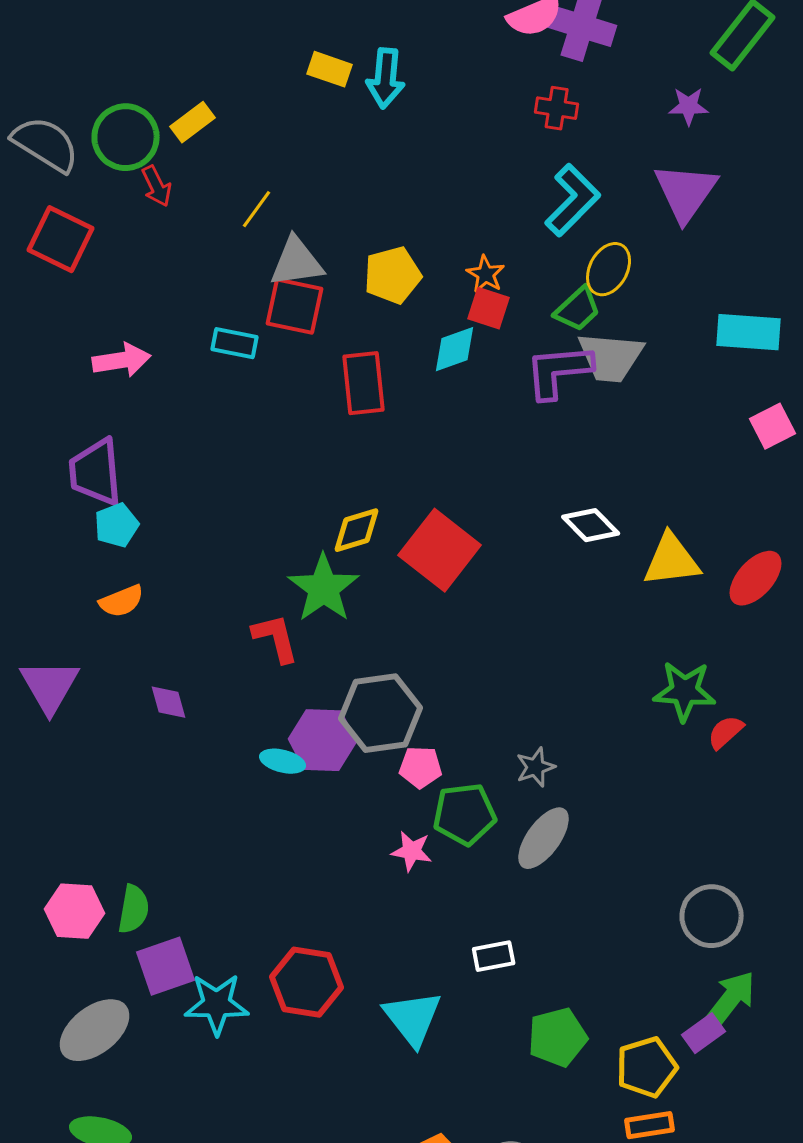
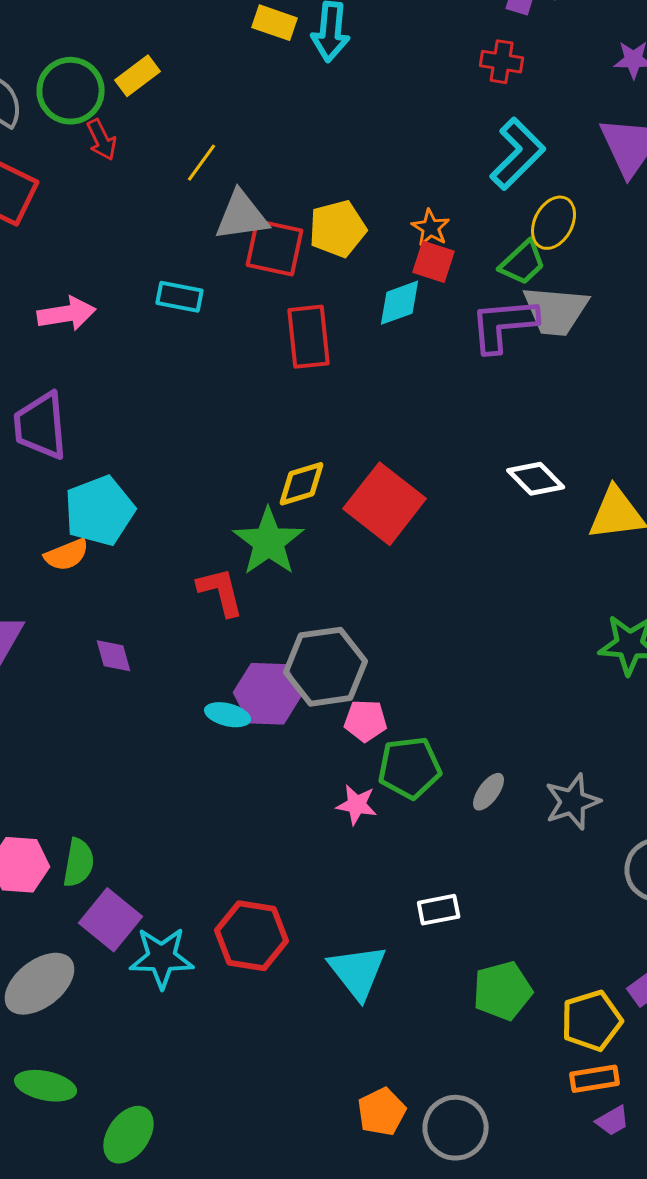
red square: (295, 306) -> (275, 248), moved
cyan pentagon: (117, 525) -> (100, 511), moved, size x1.6
gray star: (536, 767) -> (573, 802), moved, size x1.4
gray ellipse: (544, 838) -> (489, 792), size x0.6
purple square: (166, 966) -> (111, 920), turned -32

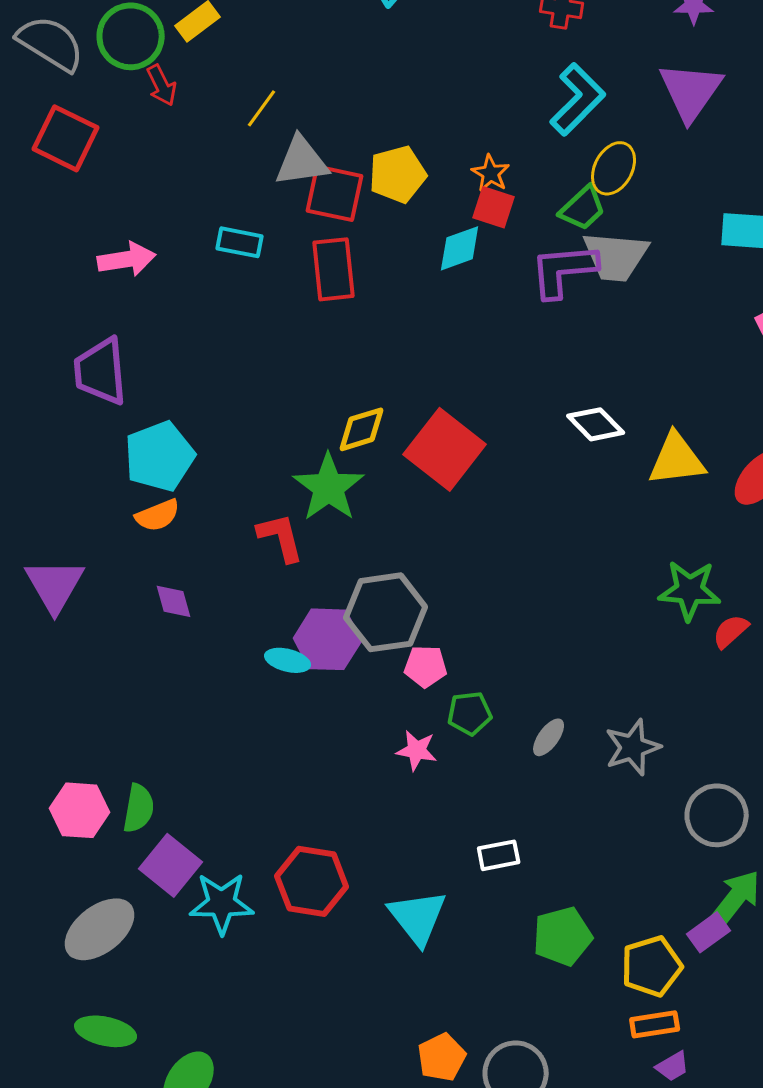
red rectangle: (309, 337) -> (334, 269), moved
orange semicircle: (67, 555) -> (158, 515), moved
green pentagon: (410, 768) -> (470, 713), size x0.7

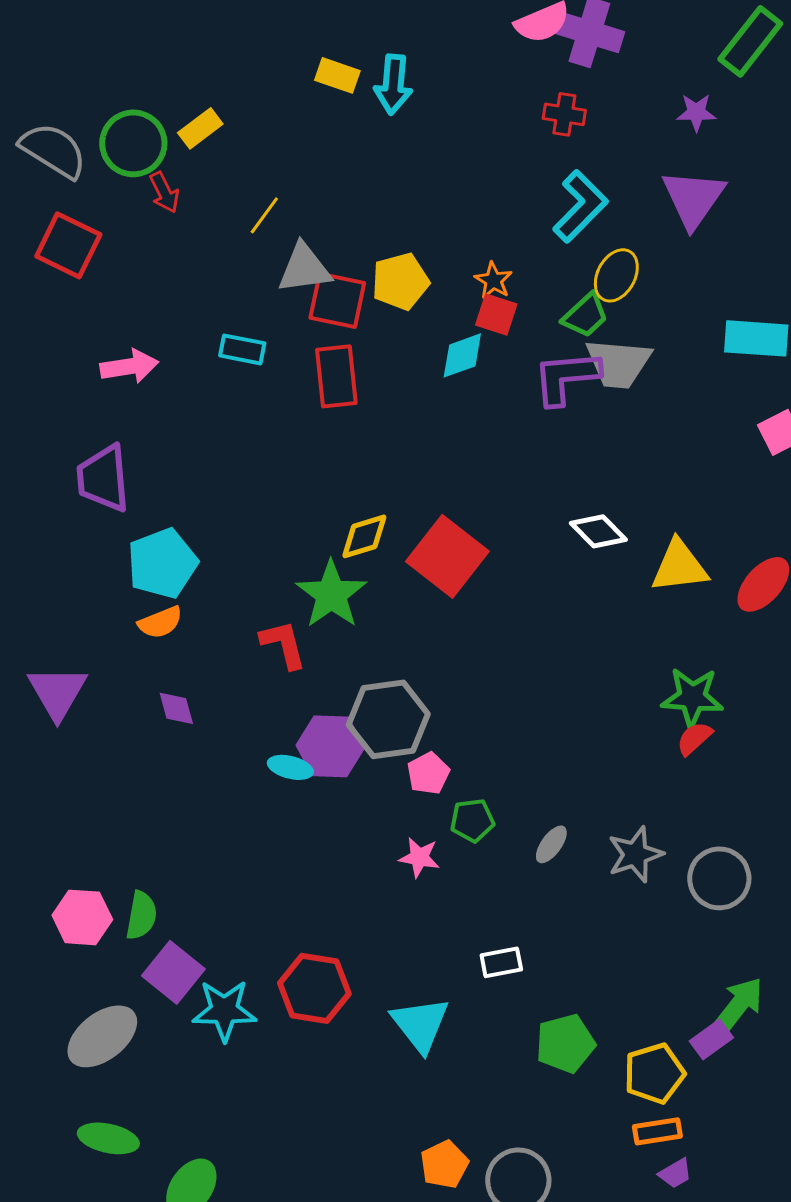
red semicircle: (731, 631) -> (694, 738), moved
pink pentagon: (426, 666) -> (428, 773), turned -30
gray circle: (717, 815) -> (719, 878), moved

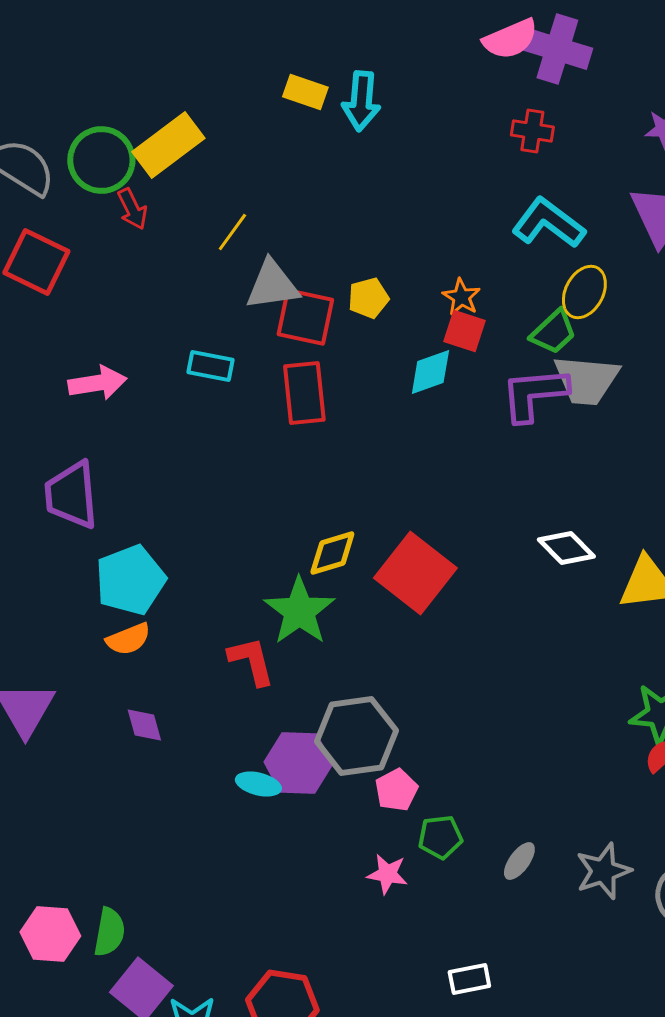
yellow rectangle: (200, 128) -> (168, 145), size x1.6
cyan L-shape: (580, 206) -> (548, 223), turned -98
yellow pentagon: (400, 281) -> (368, 298), size x0.7

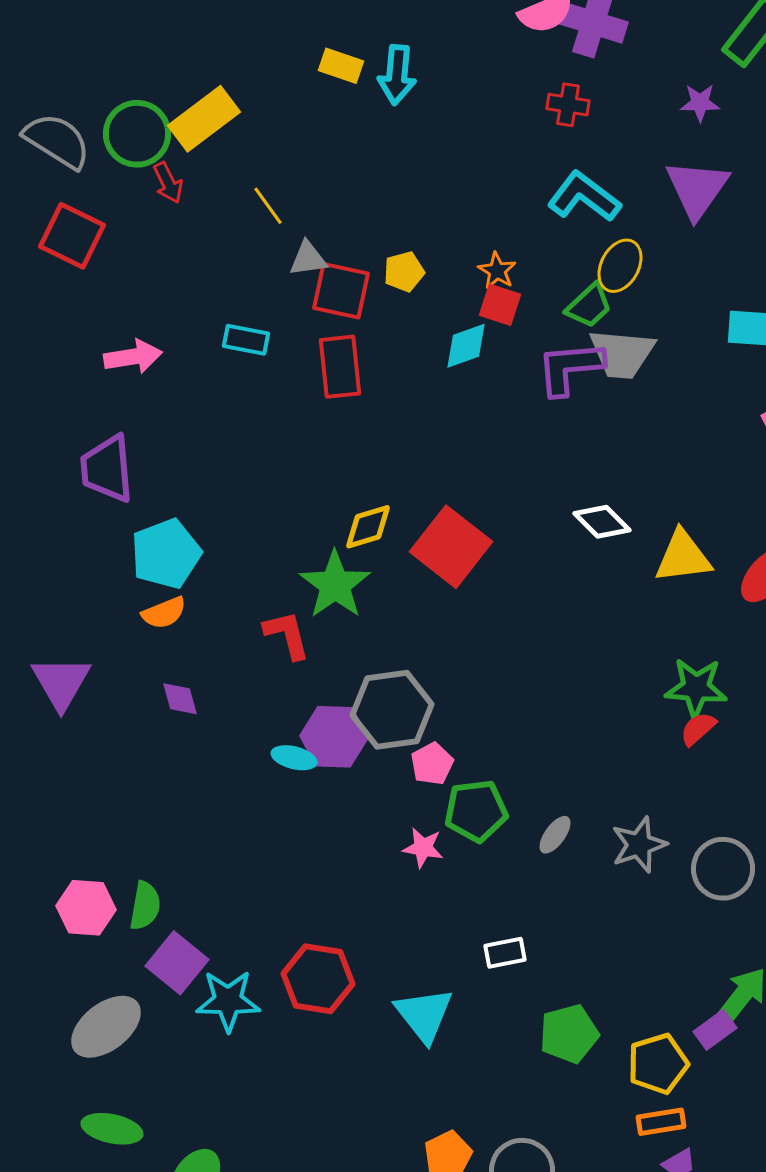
yellow line: (232, 232) -> (268, 206), turned -72
gray triangle: (272, 285) -> (308, 259), size x0.7
green pentagon: (440, 837) -> (476, 811), size x1.4

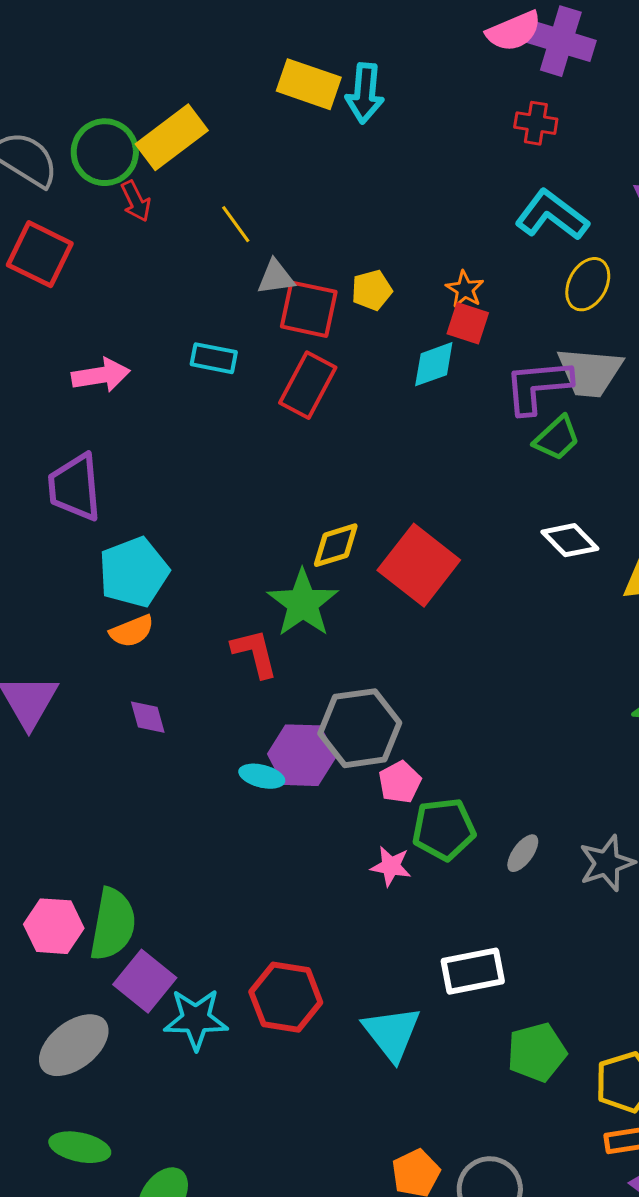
yellow rectangle: (341, 66) -> (309, 84), size x1.4
green trapezoid: (589, 306) -> (557, 438), moved
red rectangle: (340, 367) -> (308, 385), turned 34
green semicircle: (145, 906) -> (113, 924), size x1.5
white rectangle: (505, 953) -> (473, 971), size x1.5

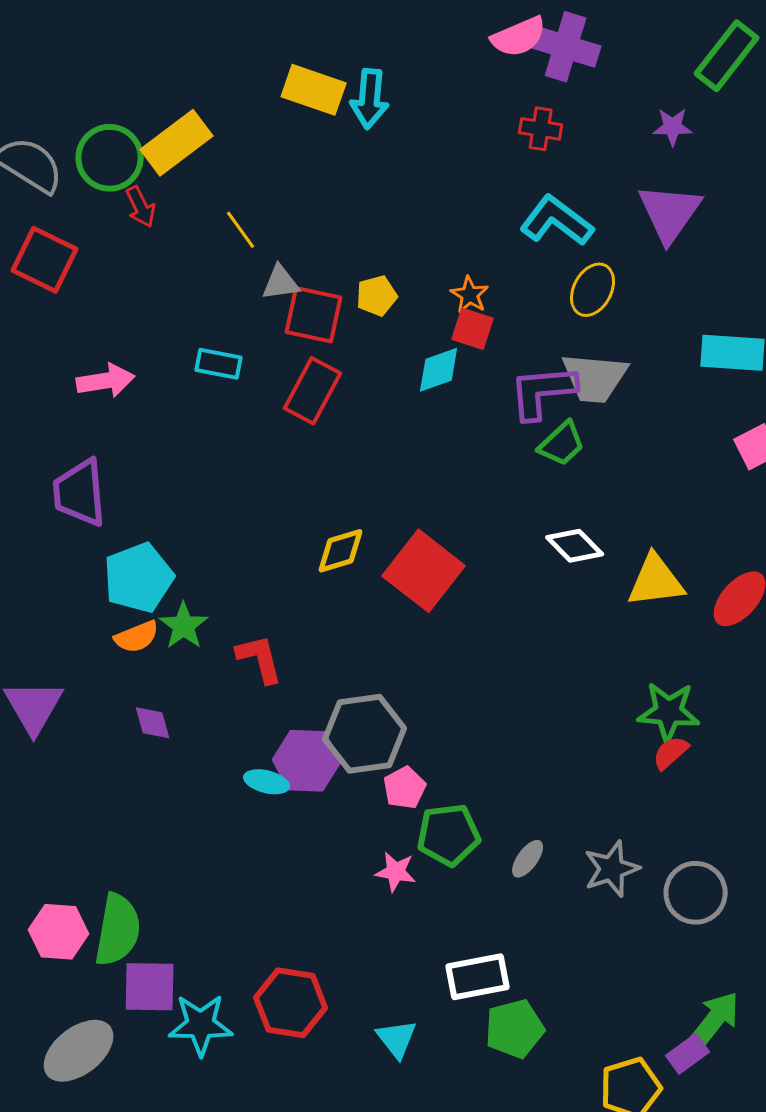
green star: (303, 603) -> (184, 626), moved, size x0.7
purple square: (145, 981) -> (150, 987), turned -38
cyan triangle: (392, 1033) -> (397, 1039), size x0.7
green pentagon: (537, 1052) -> (515, 1029), moved

